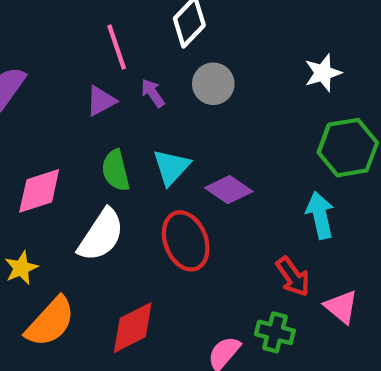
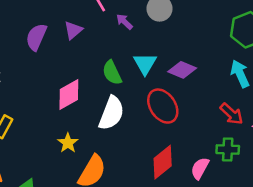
purple triangle: (101, 101) -> (73, 30), moved
red diamond: (133, 327) -> (163, 162), moved

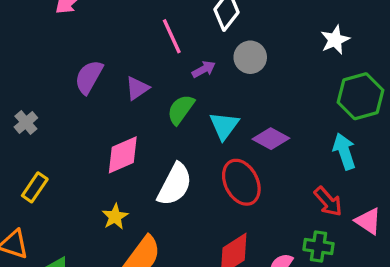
purple arrow: (124, 22) -> (204, 69), turned 102
purple triangle: (73, 30) -> (137, 88), moved
green semicircle: (112, 73) -> (181, 109), moved, turned 55

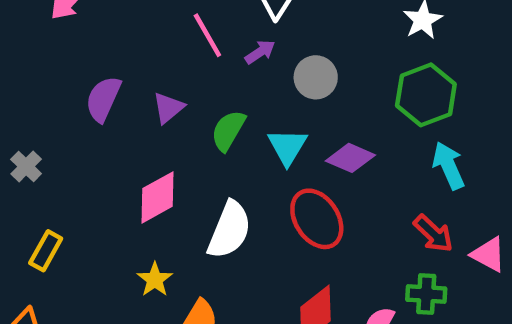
gray circle: (250, 57) -> (316, 77), moved
purple arrow: (204, 69) -> (260, 52), moved
green hexagon: (361, 96) -> (426, 95), moved

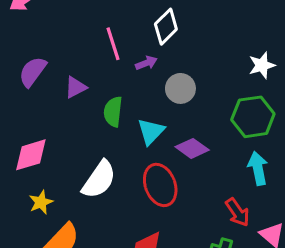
green semicircle: (228, 130) -> (113, 112), turned -36
pink diamond: (158, 197) -> (31, 155), moved

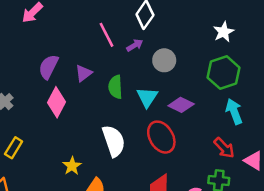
pink diamond: (31, 155) -> (56, 102), moved, turned -36
white semicircle: (99, 180) -> (114, 141), turned -44

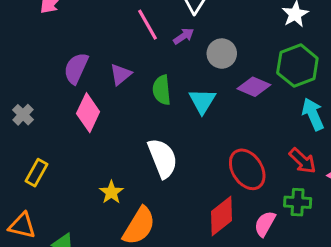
purple diamond: (181, 105) -> (254, 87), moved
red ellipse: (161, 137) -> (247, 169), moved

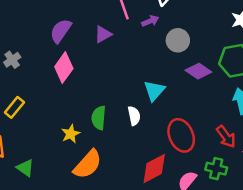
purple triangle: (121, 74) -> (103, 34), moved
green semicircle: (162, 90) -> (99, 118), moved
cyan triangle: (202, 101) -> (154, 91), moved
white semicircle: (163, 158) -> (134, 116), moved, size x0.6

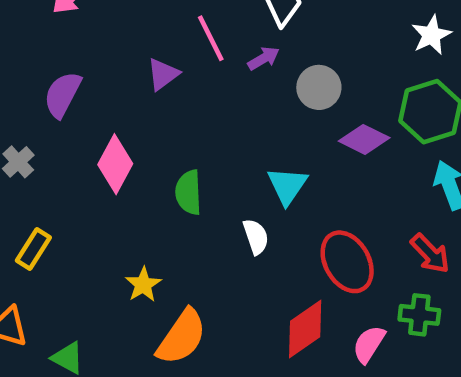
purple semicircle: (61, 31) -> (62, 95), moved
purple triangle: (103, 34) -> (163, 74), moved
green semicircle: (99, 118) -> (189, 192), moved

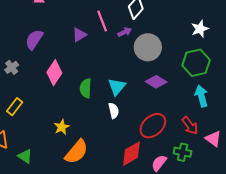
gray circle: (319, 87) -> (148, 47), size x1.4
purple diamond: (364, 139) -> (156, 82), moved
cyan triangle: (287, 186) -> (117, 87), moved
red ellipse: (347, 262) -> (153, 126), turned 72

